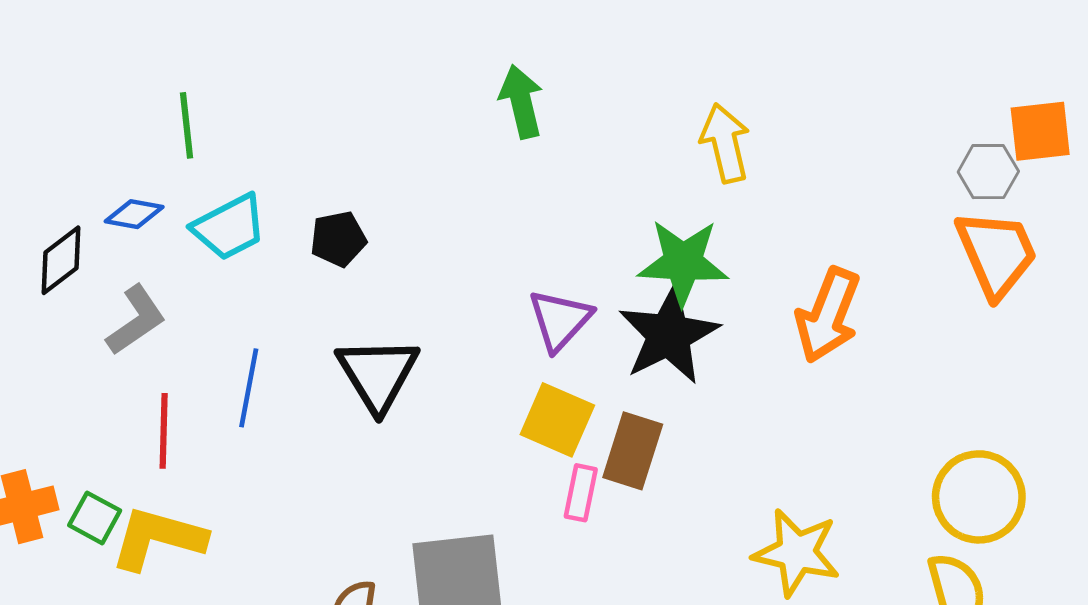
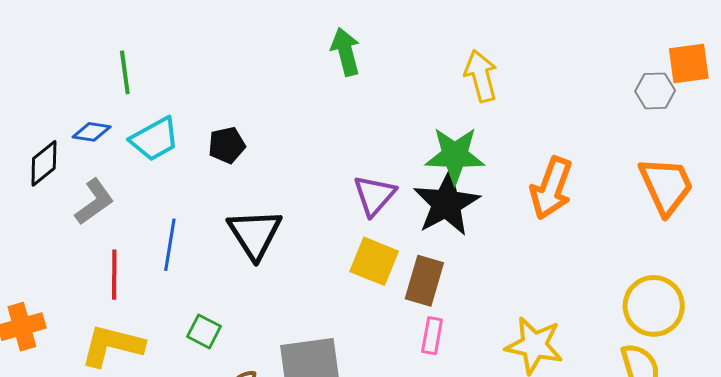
orange trapezoid: (996, 253) -> (666, 186), moved
pink rectangle: (581, 493) -> (432, 336), moved
green square: (95, 518) -> (204, 331), moved

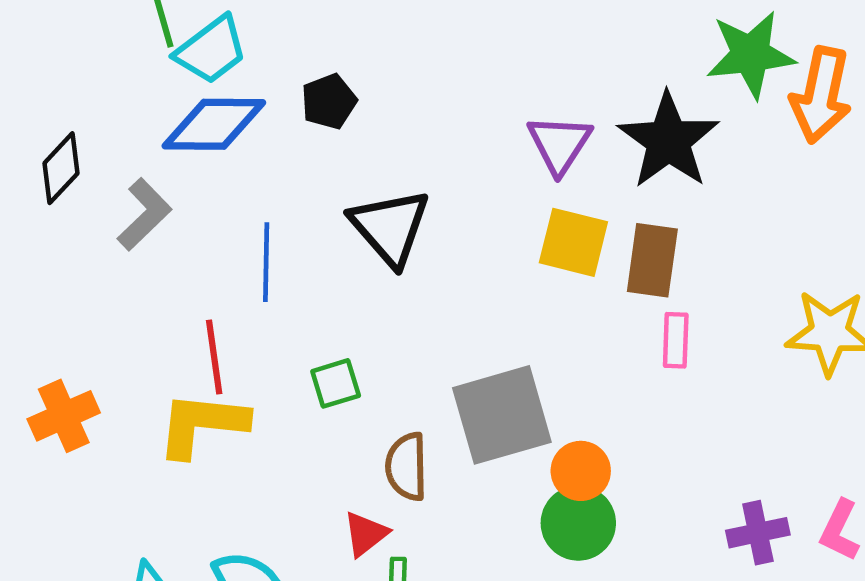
blue diamond: (92, 132) -> (214, 124), moved, size x1.8
cyan trapezoid: (155, 139) -> (211, 50), moved
green star: (455, 155) -> (751, 54), moved
red line: (114, 275) -> (214, 357), moved
green square: (204, 331) -> (336, 383), turned -36

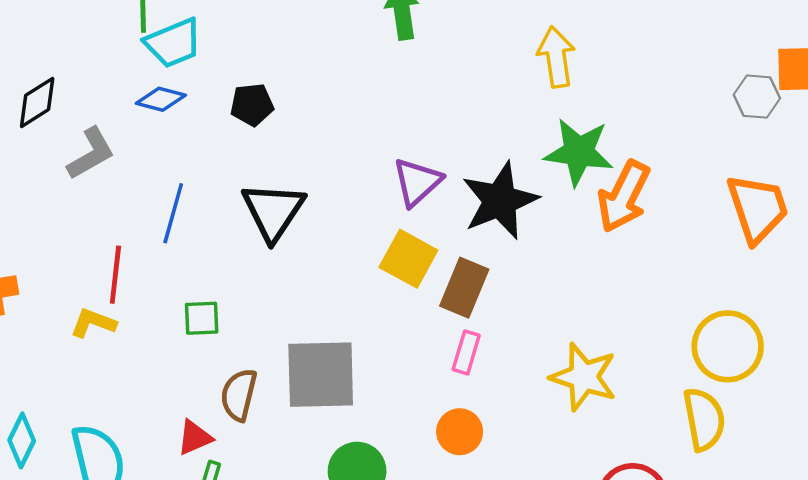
blue diamond: (214, 124) -> (161, 99), size x0.6
yellow L-shape: (202, 424) -> (93, 323), size x0.6
orange circle: (581, 471) -> (460, 432), moved

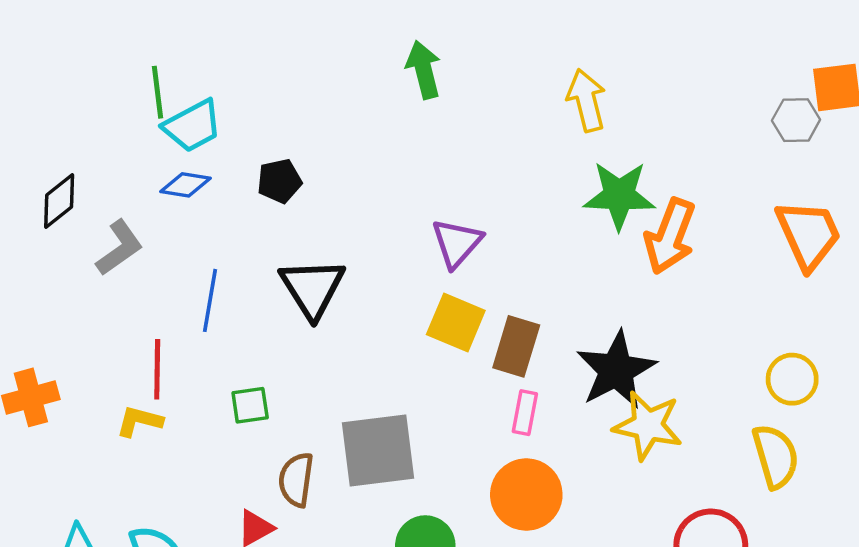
black star: (500, 201) -> (616, 370), moved
yellow circle: (728, 346) -> (792, 379), size x0.7
orange circle: (460, 432) -> (526, 495), size x1.5

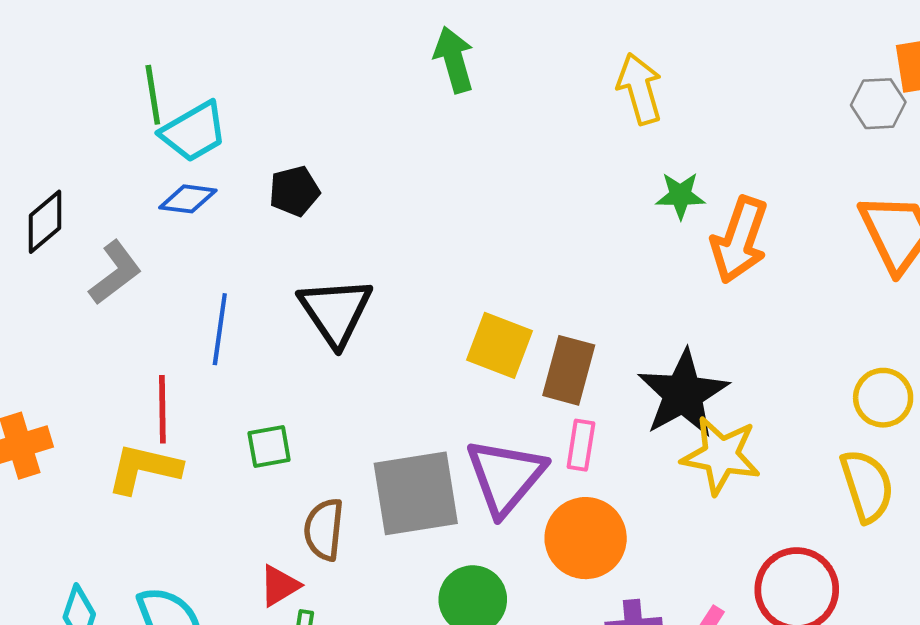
green star: (619, 195) -> (680, 195), size x0.6
purple triangle: (457, 243) -> (505, 477), moved, size x1.4
yellow L-shape: (139, 421) -> (144, 469), size x1.4

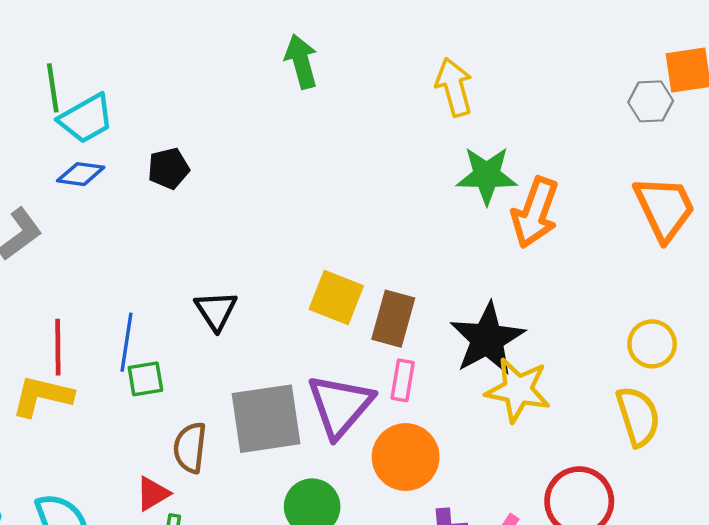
green star: (680, 195) -> (487, 175), size x1.5
black triangle: (335, 311) -> (216, 311), moved, size x0.7
blue line: (220, 329) -> (127, 342), moved

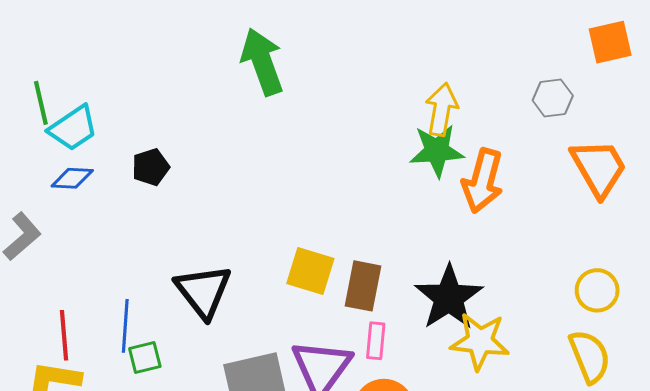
green arrow: (301, 62) -> (262, 62), size x1.4
yellow arrow: (454, 87) -> (442, 109), moved, turned 30
gray hexagon: (651, 101) -> (553, 98), moved
black triangle: (216, 311) -> (203, 291), size x1.5

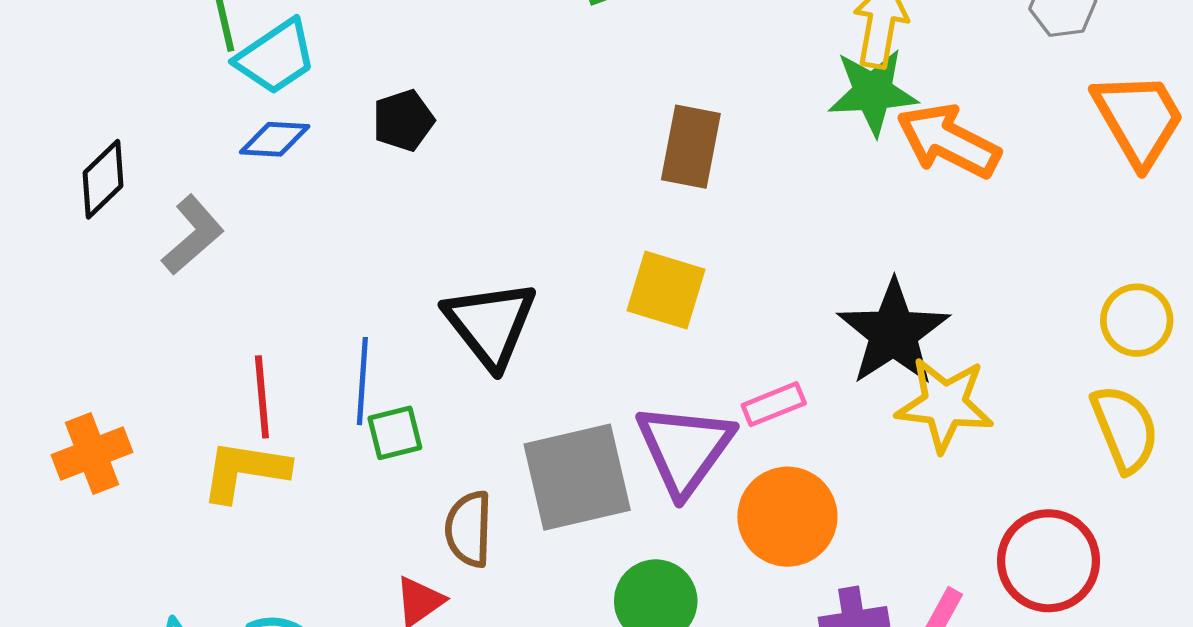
orange arrow: (483, 181) -> (948, 141), turned 102
brown rectangle: (363, 286) -> (691, 147), moved
pink rectangle: (376, 341) -> (774, 404), turned 63

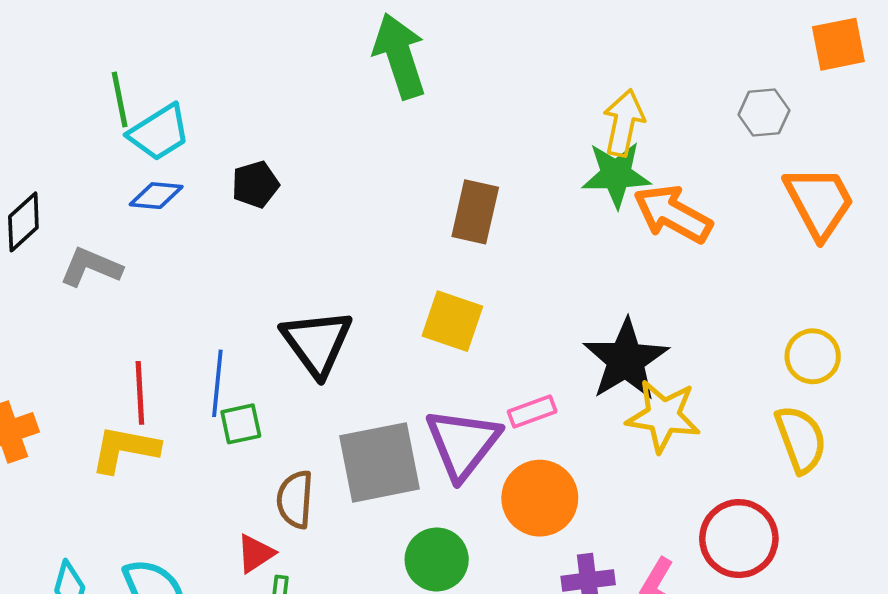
gray L-shape: (193, 235) -> (91, 267), turned -118

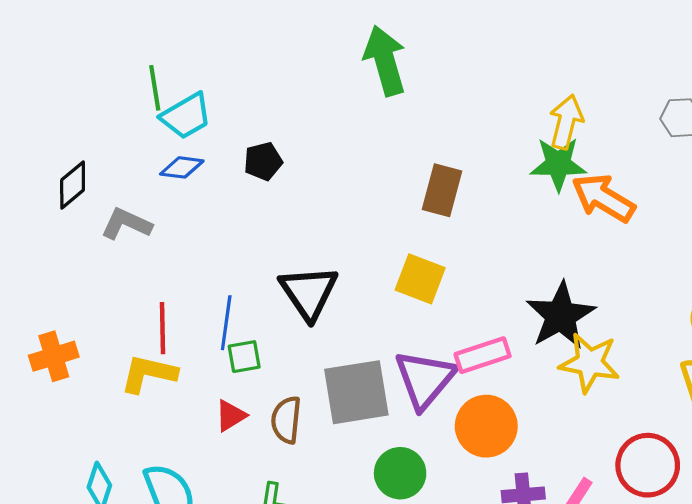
pink rectangle: (532, 411) -> (483, 355), size x1.4
red triangle: (255, 554) -> (231, 416), moved

